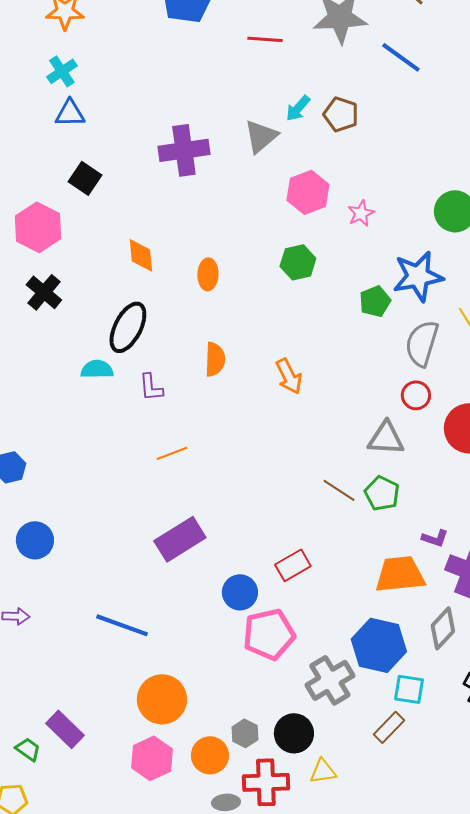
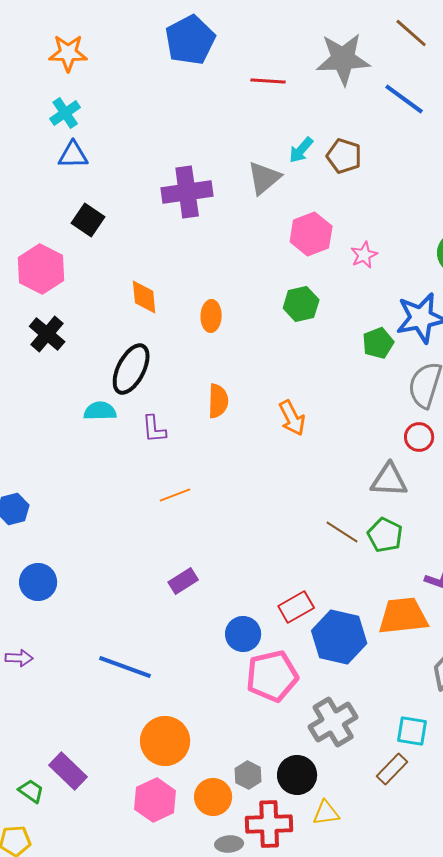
purple rectangle: (180, 539) -> (183, 581), size x0.6
blue hexagon: (379, 645) -> (339, 637), moved

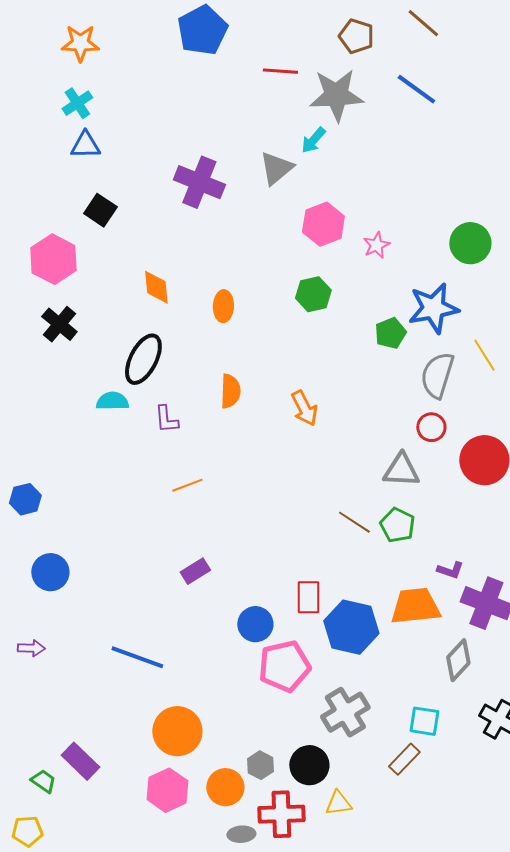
gray star: (343, 59) -> (336, 95), moved
brown pentagon: (344, 156) -> (356, 36), moved
purple cross: (187, 192) -> (199, 182), turned 30
red rectangle: (296, 607) -> (308, 597), turned -60

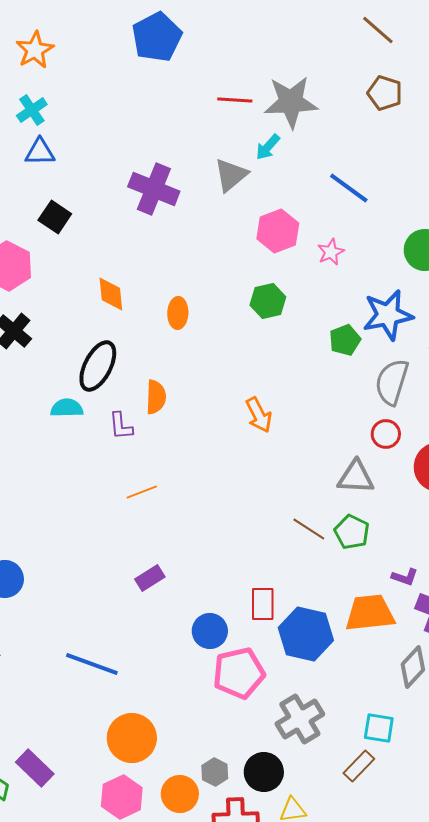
brown pentagon: (356, 36) -> (385, 93), moved
orange star: (80, 43) -> (35, 50), turned -30
red line: (280, 71) -> (235, 100), moved
blue line: (416, 89) -> (349, 188), moved
orange semicircle: (230, 391) -> (156, 397), moved

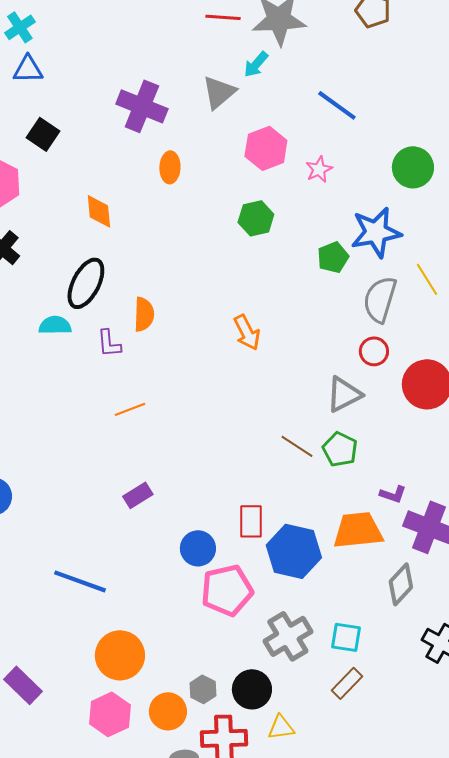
orange ellipse: (178, 313) -> (170, 167), moved
gray triangle: (356, 477) -> (344, 394), turned -30
cyan square: (379, 728) -> (346, 637), moved

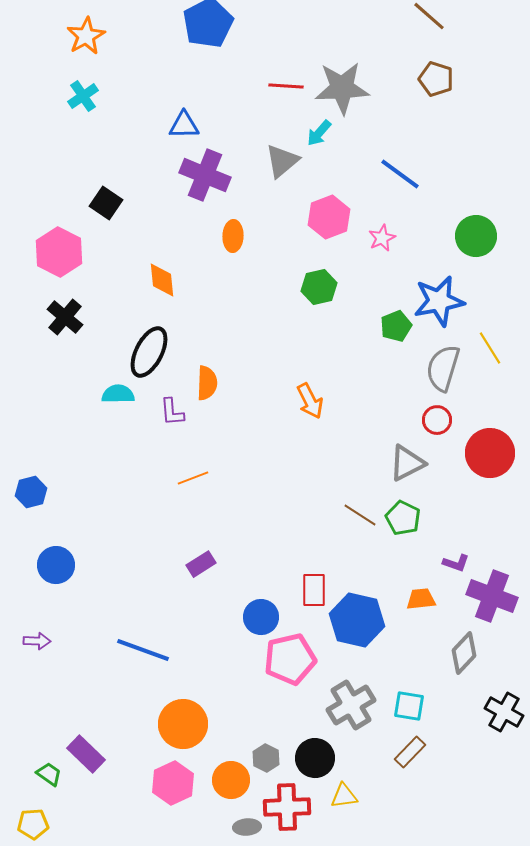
blue triangle: (28, 69) -> (184, 125), moved
orange trapezoid: (358, 530) -> (421, 599), size x0.6

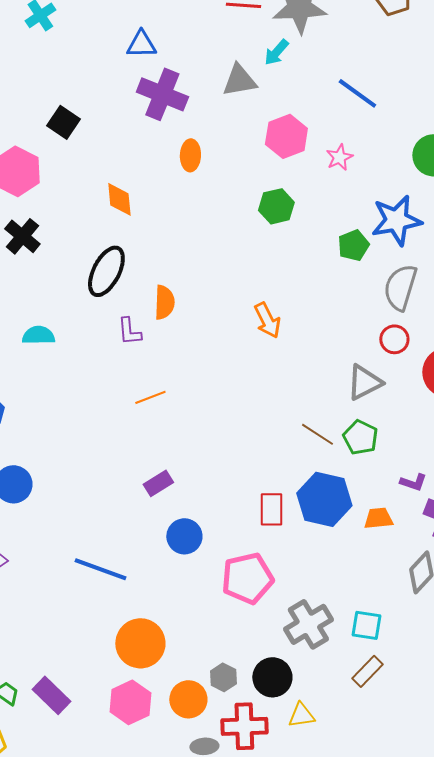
gray triangle: (282, 161) -> (239, 80), turned 30
cyan semicircle: (118, 394) -> (38, 335), moved
blue circle: (261, 617) -> (184, 536), moved
blue hexagon: (357, 620) -> (324, 499), moved
purple rectangle: (86, 754) -> (51, 695), moved

